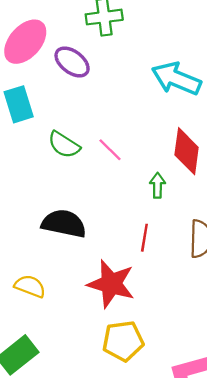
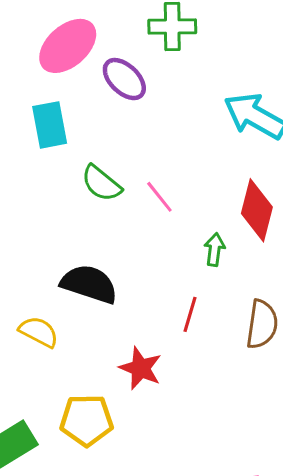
red star: (111, 284) -> (140, 368), size x0.7
yellow semicircle: (30, 286) -> (39, 332), moved
yellow pentagon: (123, 341) -> (87, 420), moved

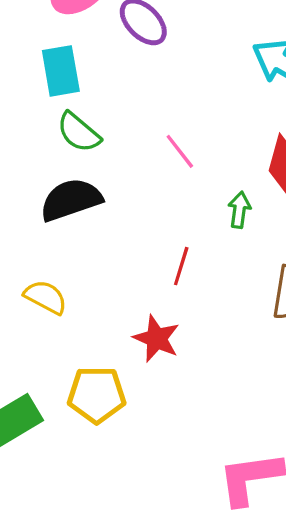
green semicircle: (101, 183) -> (79, 132), moved
black semicircle: (89, 284) -> (71, 200), moved, turned -38
red line: (190, 314) -> (181, 266), moved

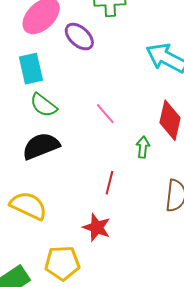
yellow semicircle: (46, 297) -> (28, 206), size x1.4

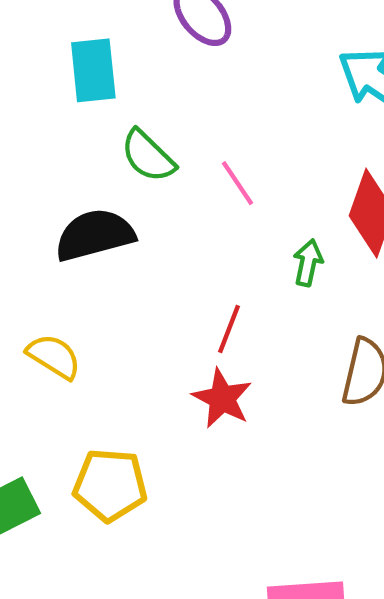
green semicircle: (44, 105) -> (148, 156), moved
yellow semicircle: (28, 206) -> (54, 356), size x0.7
red star: (97, 227) -> (222, 398), moved

